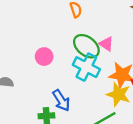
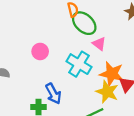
green ellipse: (86, 46) -> (84, 23), moved

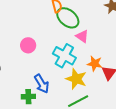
orange star: (112, 74) -> (95, 64), size x0.7
yellow star: (107, 92) -> (76, 79), moved

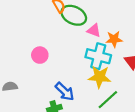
cyan cross: (64, 56) -> (98, 56), moved
orange star: (95, 64) -> (114, 39), moved

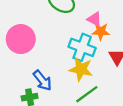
pink triangle: (94, 31) -> (94, 19), moved
pink circle: (40, 55) -> (21, 39), size x1.6

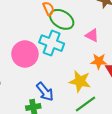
orange star: (101, 31) -> (99, 61), moved
cyan cross: (82, 47) -> (52, 43), moved

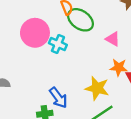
cyan cross: (52, 43) -> (58, 44), moved, size x0.7
pink circle: (25, 54) -> (35, 33), moved

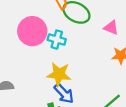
yellow star: (97, 88) -> (59, 74), moved

